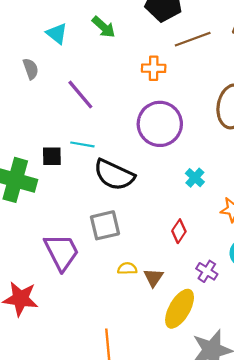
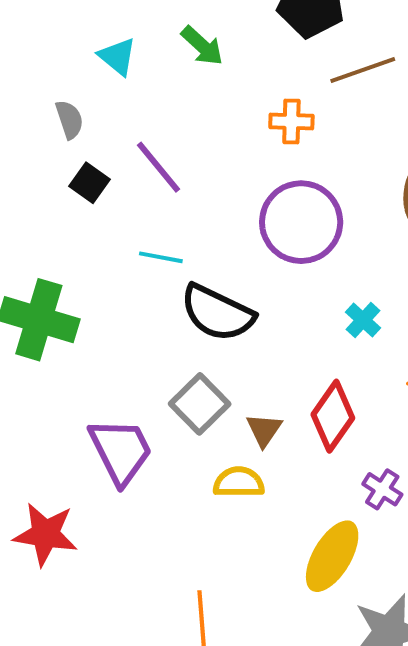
black square: (52, 156) -> (89, 183), moved, turned 35
gray square: (105, 225) -> (200, 404), turned -32
red diamond: (179, 231) -> (333, 416), size x1.6
yellow semicircle: (127, 269) -> (239, 482), size x1.4
brown triangle: (153, 278) -> (264, 430), moved

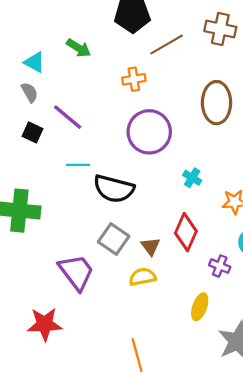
gray semicircle: (69, 120) -> (30, 92), moved
yellow ellipse: (332, 556) -> (200, 307), size x0.7

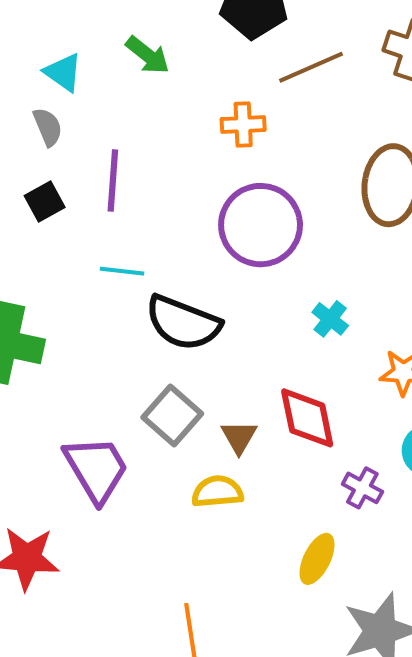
purple line: (68, 117) -> (113, 181), turned 48
black square: (32, 132) -> (45, 202), turned 30
red diamond: (186, 232) -> (307, 418), turned -42

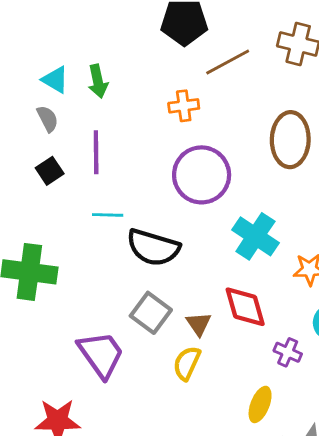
green arrow: (148, 55) -> (98, 81), moved, turned 44
cyan cross: (330, 319) -> (255, 236), size x1.8
yellow semicircle: (217, 492) -> (187, 363), turned -56

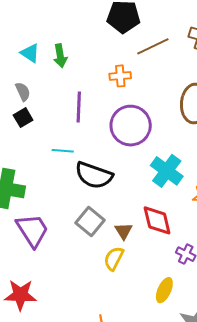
gray semicircle: (48, 119) -> (23, 92), moved
purple line: (96, 152) -> (79, 107), moved
purple trapezoid: (101, 354) -> (32, 230), moved

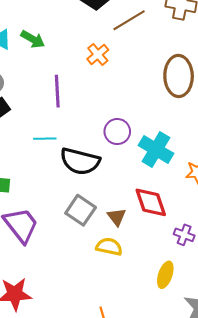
green arrow: (60, 56) -> (33, 39), turned -45
orange cross: (120, 76) -> (98, 54), turned -30
purple circle: (131, 126) -> (117, 132), moved, size x0.6
yellow semicircle: (114, 258) -> (109, 247), turned 80

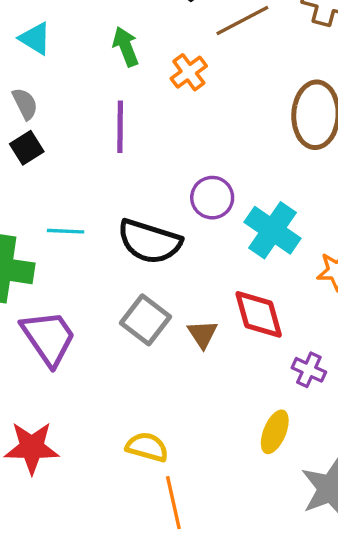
green arrow: (33, 39) -> (126, 47), moved, turned -145
cyan line: (45, 139) -> (66, 231), moved
yellow semicircle: (109, 247) -> (147, 447), moved

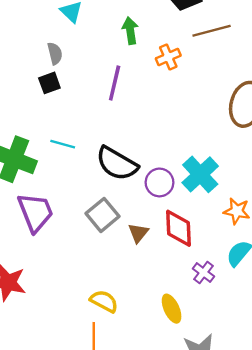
purple circle: (212, 198) -> (159, 182), moved
yellow ellipse: (275, 432) -> (172, 309), turned -60
yellow semicircle: (147, 447) -> (104, 301), moved

